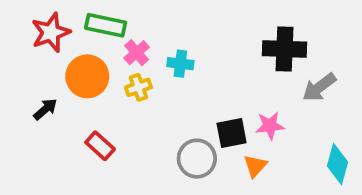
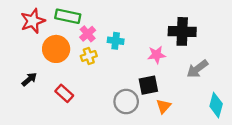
gray arrow: (319, 87) -> (197, 69), moved
black arrow: (45, 109) -> (29, 79), moved
pink star: (270, 126) -> (157, 55), moved

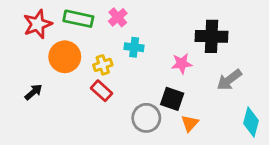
pink cross: (88, 34) -> (118, 17), moved
black square: (148, 85) -> (172, 99), turned 30
red rectangle: (64, 93) -> (101, 91), moved

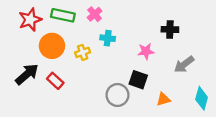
black cross: (212, 36) -> (170, 29), size x0.7
red rectangle: (101, 91) -> (55, 81), moved
black arrow: (33, 92) -> (27, 74), size x1.6
orange triangle: (190, 123) -> (163, 99), moved, turned 32

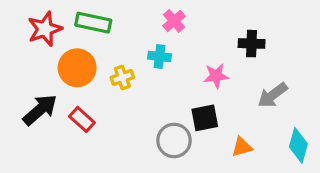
pink cross: (95, 14) -> (174, 21), moved
black square: (138, 80) -> (205, 118), turned -30

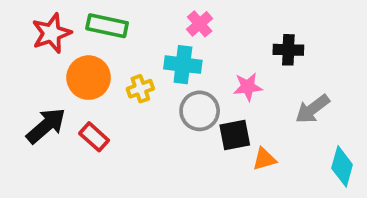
cyan cross: (159, 56) -> (183, 65), size x1.4
gray circle: (174, 140) -> (200, 111), moved
orange triangle: (242, 147) -> (264, 159), moved

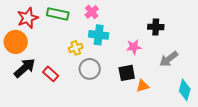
pink cross: (200, 24) -> (92, 12), moved
orange circle: (89, 78) -> (16, 42), moved
gray circle: (200, 111) -> (90, 69), moved

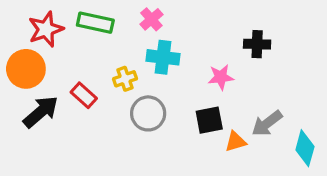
gray arrow: (169, 59) -> (267, 123), moved
red rectangle: (51, 74) -> (84, 95), moved

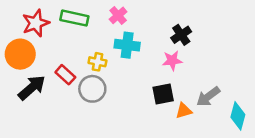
black cross: (257, 44) -> (181, 35), moved, turned -36
yellow cross: (125, 79) -> (97, 62), turned 30
gray circle: (148, 113) -> (92, 89), moved

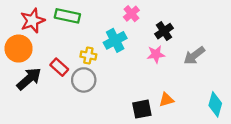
pink cross: (118, 15) -> (131, 14), moved
cyan cross: (127, 45) -> (115, 40), turned -35
black square: (163, 94) -> (142, 109), moved
gray arrow: (208, 97) -> (194, 56), moved

